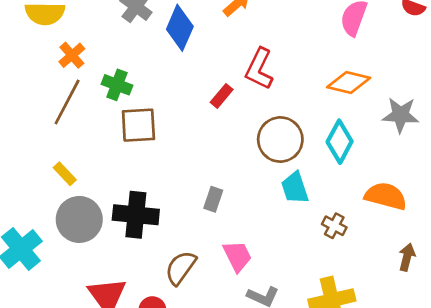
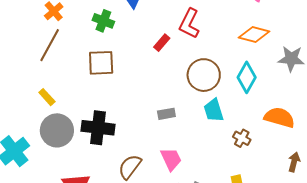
green cross: (117, 85) -> (103, 21), moved
gray rectangle: (213, 199) -> (166, 114), moved, turned 60

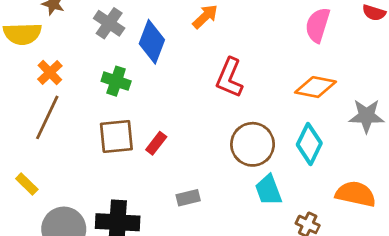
red rectangle: (162, 43) -> (156, 143), moved
yellow rectangle: (47, 97) -> (27, 184), moved
gray rectangle: (166, 114) -> (188, 198), moved

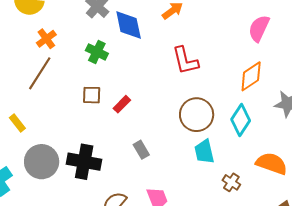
blue diamond: (152, 42) -> (129, 25), turned -40
red L-shape: (229, 78) -> (185, 61), turned -44
orange diamond: (315, 87) -> (251, 76), turned -52
brown square: (116, 136) -> (92, 95), size x0.7
gray rectangle: (188, 198) -> (141, 150), turned 66

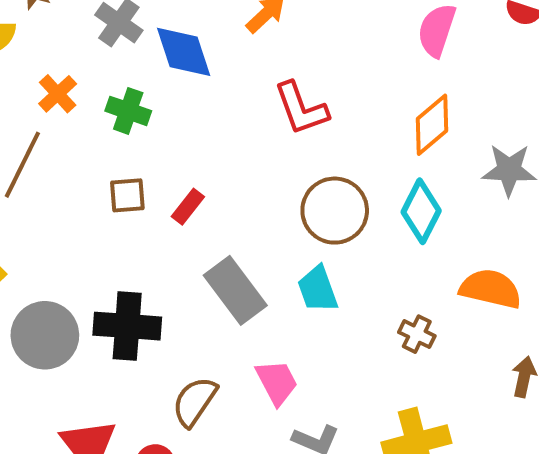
orange cross: (46, 39) -> (58, 94), moved
gray rectangle: (141, 150) -> (235, 290), size x1.8
cyan trapezoid: (204, 152) -> (318, 289), moved

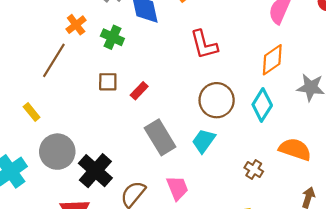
cyan trapezoid: (318, 289) -> (204, 141), turned 50
black cross: (127, 326) -> (95, 171), moved, turned 32

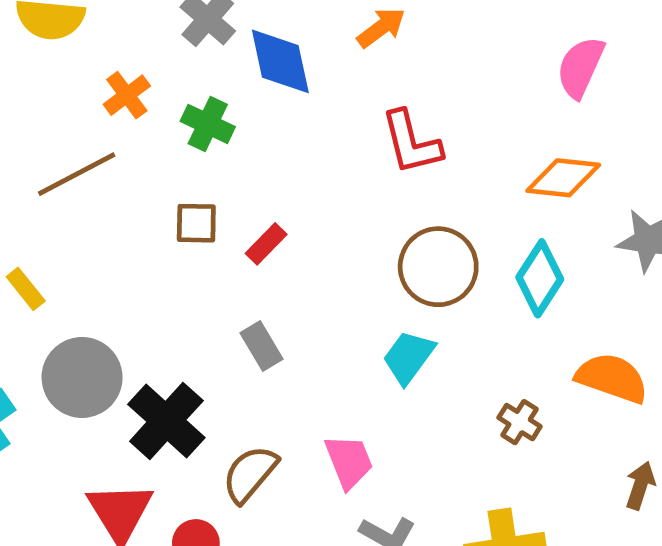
brown line: (54, 60) -> (77, 174), turned 30
orange diamond: (272, 60) -> (563, 178), turned 40
gray rectangle: (160, 137) -> (262, 346), moved, size x0.6

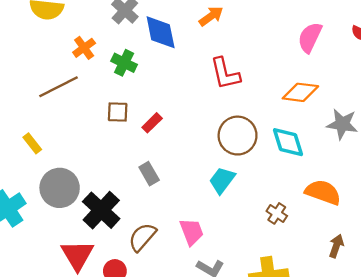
cyan diamond: (540, 278) -> (288, 142), turned -51

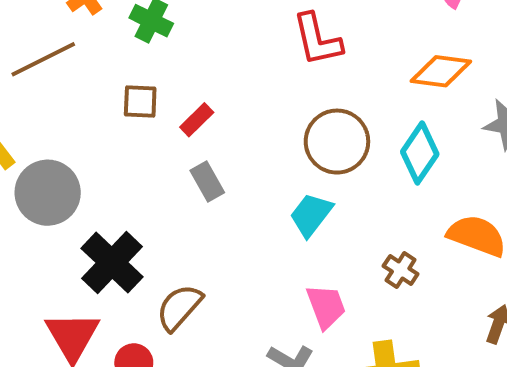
cyan diamond: (288, 142) -> (420, 153), turned 51
gray rectangle: (149, 174) -> (207, 181), moved
gray circle: (60, 188) -> (48, 193), moved
pink trapezoid: (192, 232) -> (326, 306), moved

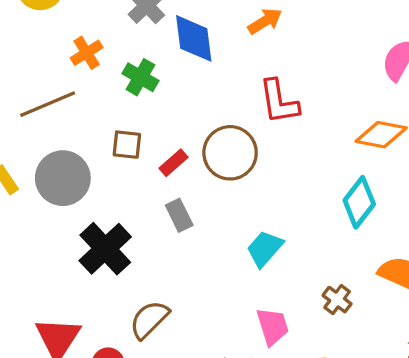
brown circle: (337, 142) -> (230, 153), moved
gray circle: (48, 193) -> (63, 178), moved
black cross: (112, 263) -> (105, 249), moved

